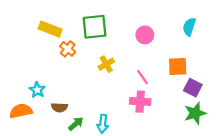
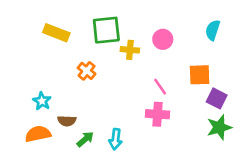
orange cross: (68, 49) -> (87, 71), moved
yellow cross: (106, 64) -> (130, 50), moved, turned 35
orange semicircle: (21, 111) -> (38, 134), moved

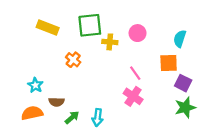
cyan semicircle: (213, 30) -> (180, 39), moved
pink cross: (158, 114) -> (133, 96), turned 30

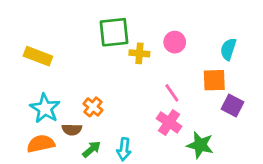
yellow rectangle: (48, 28) -> (38, 56), moved
orange cross: (73, 60) -> (93, 107), moved
cyan star: (35, 85) -> (45, 108), size x1.5
green star: (185, 107) -> (200, 145), moved, turned 30

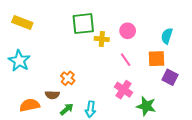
yellow rectangle: (38, 56) -> (22, 23), moved
pink line: (172, 93) -> (126, 60), moved
cyan star: (45, 108) -> (19, 61), moved

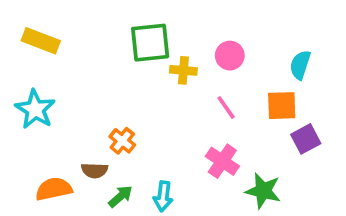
purple square: (170, 77) -> (306, 139), turned 35

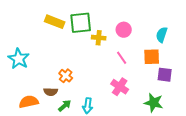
yellow rectangle: (41, 41) -> (55, 22), moved
purple square: (306, 139) -> (165, 75), turned 35
green star: (263, 191) -> (154, 103), moved

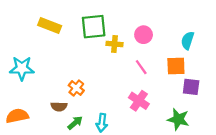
yellow rectangle: (55, 22) -> (50, 25), moved
cyan star: (19, 59) -> (22, 68), turned -30
orange semicircle: (29, 102) -> (17, 116), moved

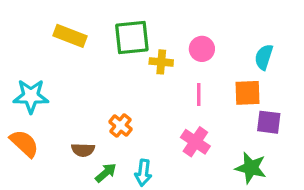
pink line: (141, 67) -> (199, 95), turned 35
orange cross: (76, 88) -> (120, 125), moved
orange semicircle: (17, 116) -> (24, 143), moved, turned 55

